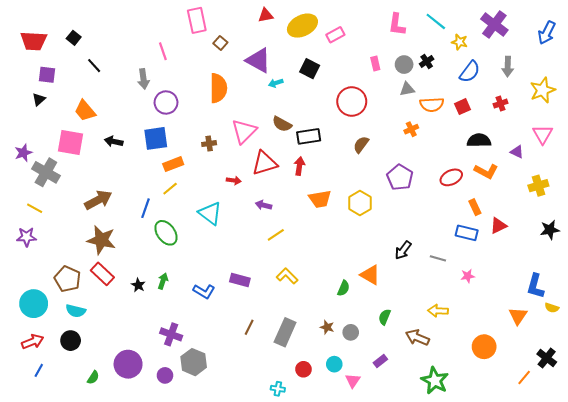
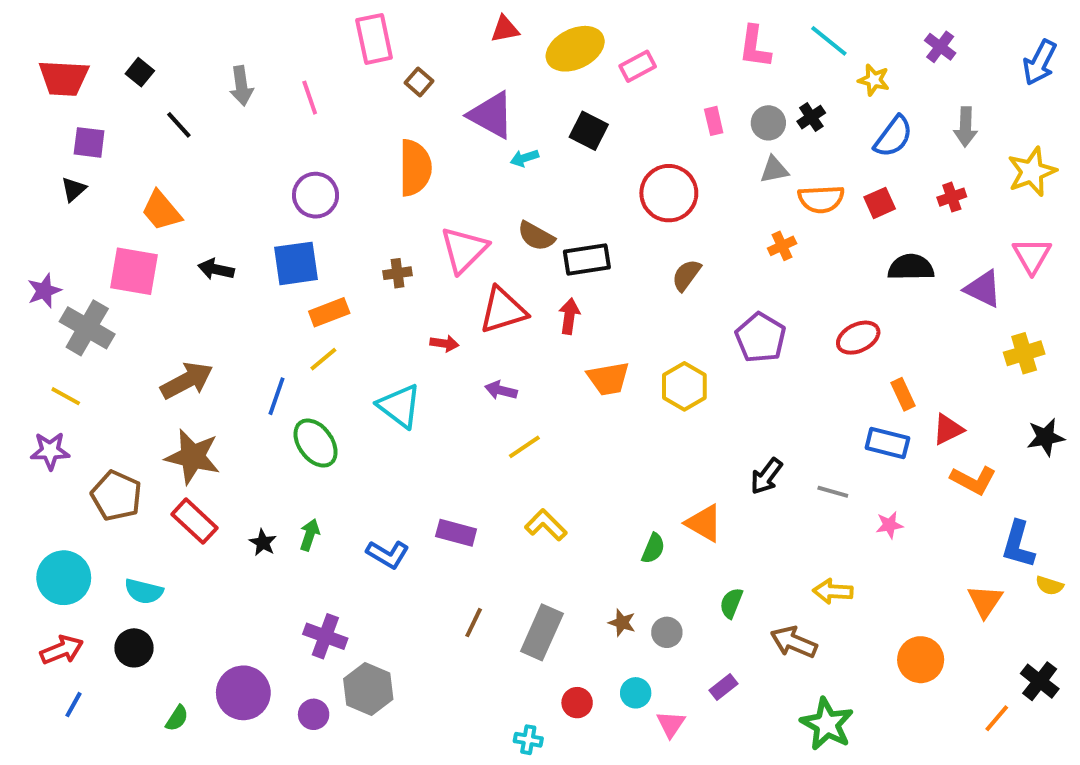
purple cross: (494, 25) -> (940, 47), size x0.6
gray arrow: (143, 79) -> (241, 86), moved
purple triangle: (517, 152) -> (983, 289), size x1.5
orange L-shape: (486, 171) -> (973, 480), moved
brown pentagon: (67, 279) -> (116, 496), moved

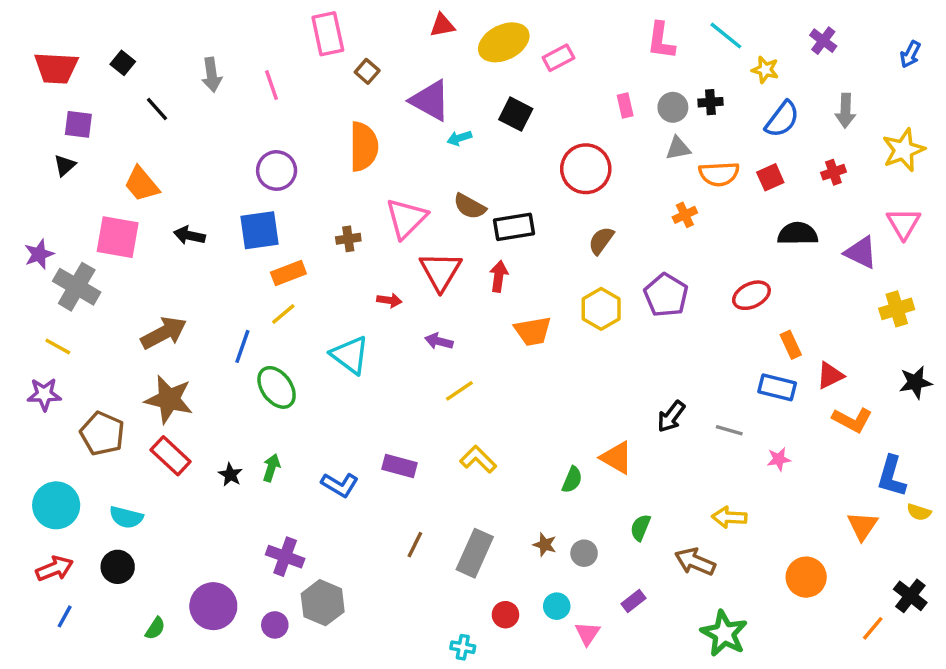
blue arrow: (1040, 62) -> (910, 54), size x0.7
black cross: (811, 117) -> (710, 102), turned 30
red triangle: (503, 310) -> (441, 271), turned -42
yellow hexagon: (684, 386) -> (601, 309), moved

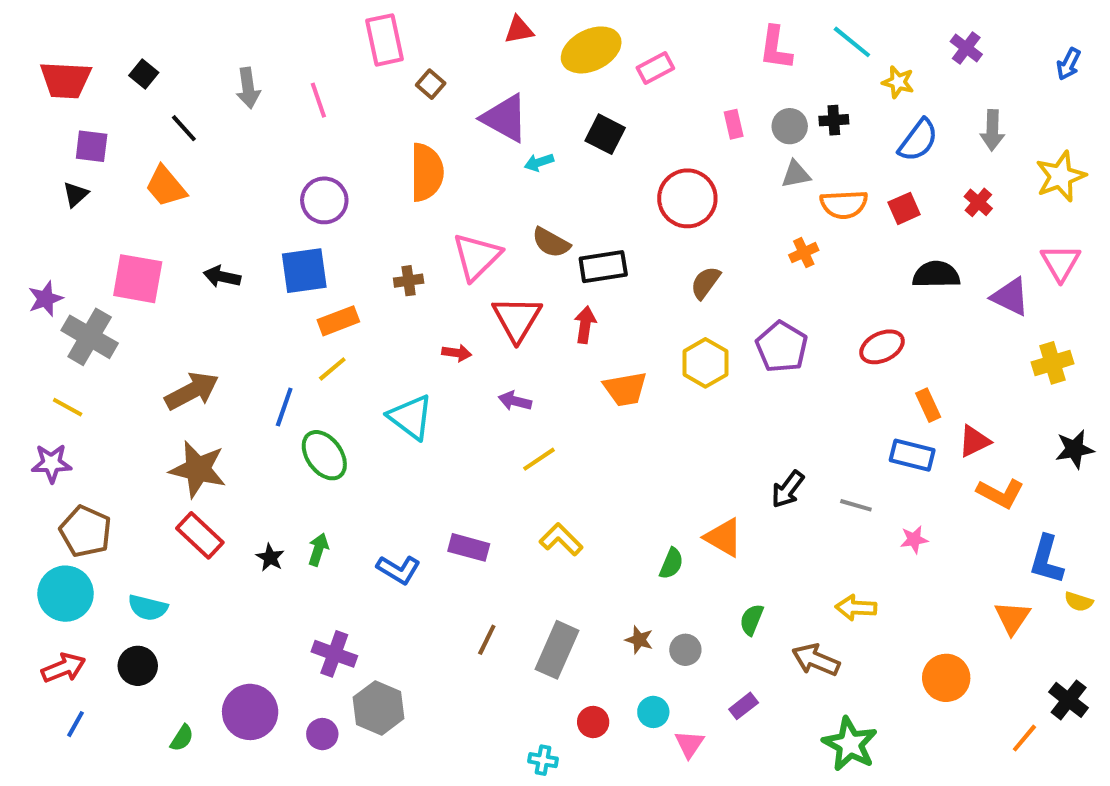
red cross: (833, 172) -> (978, 202), turned -30
orange trapezoid: (142, 184) -> (166, 186), moved
brown pentagon: (102, 434) -> (86, 531), moved

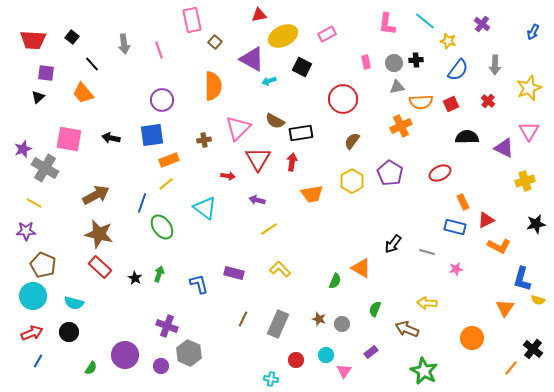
yellow ellipse: (591, 50) -> (283, 36), moved
orange cross: (804, 253) -> (401, 126), size x1.5
blue L-shape: (399, 570) -> (199, 284), turned -135

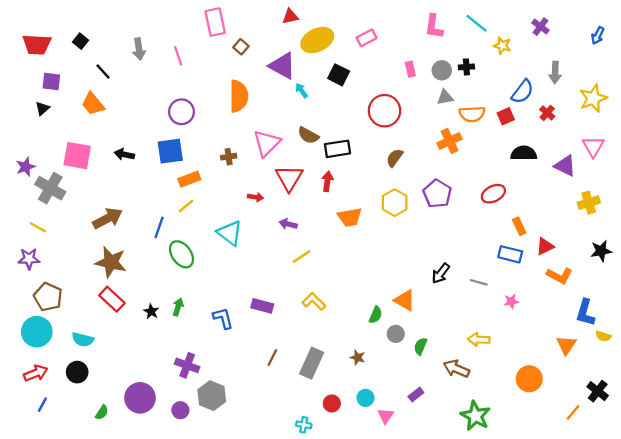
blue semicircle: (458, 70) -> (523, 92), moved
cyan arrow: (269, 81) -> (302, 90), turned 72
gray circle: (342, 324) -> (396, 334), moved

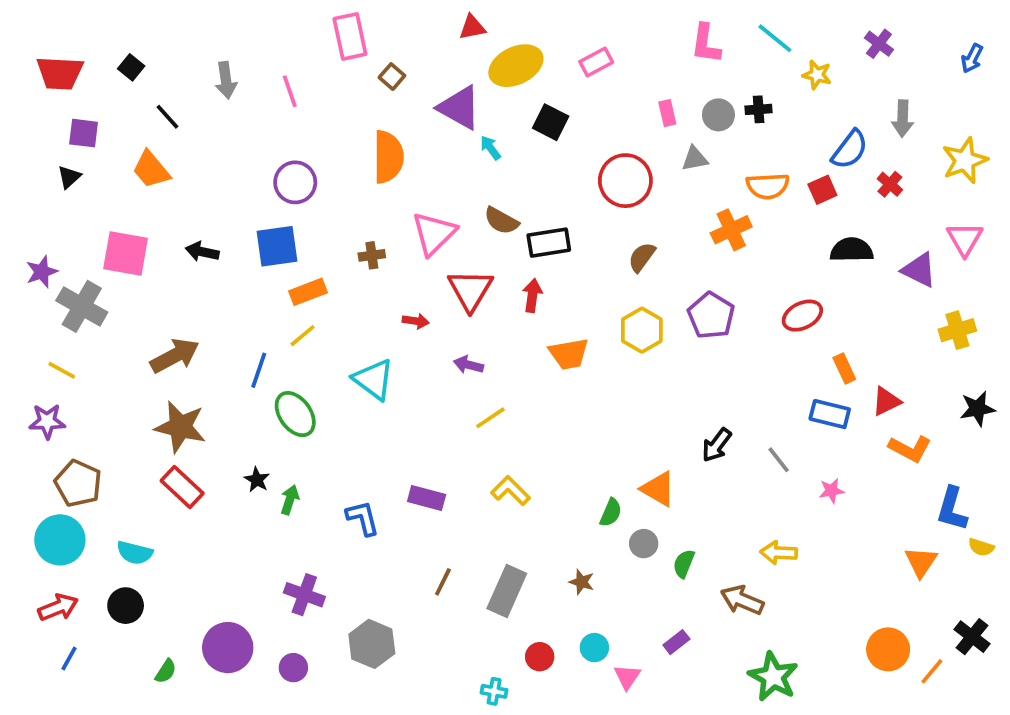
gray triangle: (445, 97) -> (695, 159), moved
gray line: (479, 282) -> (779, 460), turned 36
black star: (151, 311) -> (257, 480), moved
orange circle: (529, 379) -> (888, 649), moved
gray hexagon: (212, 396) -> (372, 644), moved

